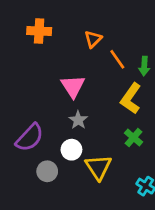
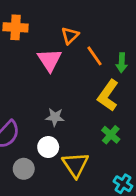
pink triangle: (73, 86) -> (50, 60), moved
gray star: (78, 120) -> (55, 117), turned -30

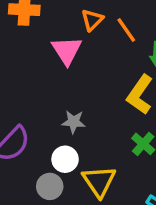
orange line: (94, 56) -> (126, 30), moved
gray circle: (24, 169) -> (50, 186), moved

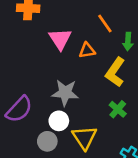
orange triangle: (92, 20) -> (87, 50), moved, turned 36
gray star: (74, 122) -> (65, 93), size x1.5

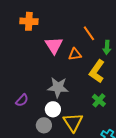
purple semicircle: (19, 109) -> (22, 100), size x0.6

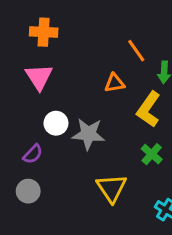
pink triangle: (54, 45) -> (39, 77), moved
white circle: (53, 109) -> (56, 123), moved
gray circle: (44, 125) -> (28, 191), moved

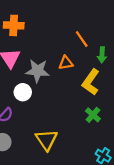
gray star: (88, 134) -> (37, 71), moved
yellow triangle: (112, 188) -> (47, 140), moved

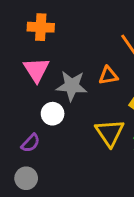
yellow triangle: (47, 140) -> (110, 133), moved

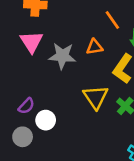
white circle: (53, 114) -> (46, 120), moved

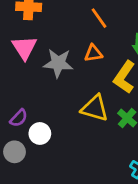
orange line: (112, 20) -> (99, 18), moved
yellow triangle: (96, 97) -> (95, 108), turned -40

